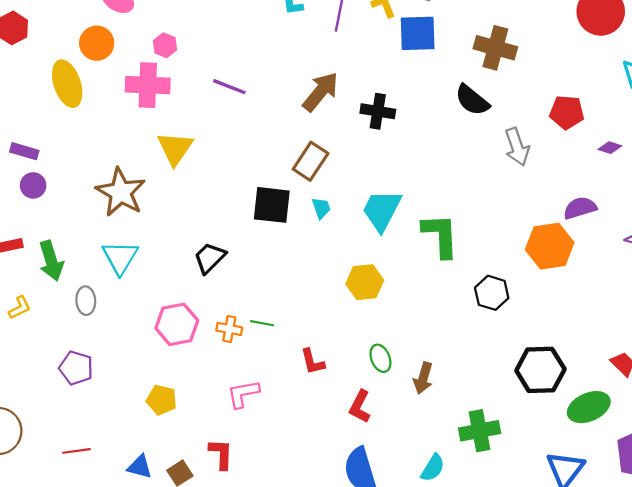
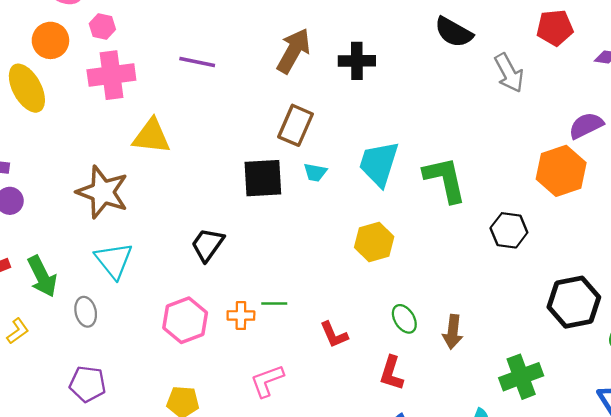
pink hexagon: (165, 45) -> (102, 26), moved
yellow triangle: (175, 148) -> (151, 136), turned -48
cyan trapezoid: (321, 208) -> (315, 172), turned 130

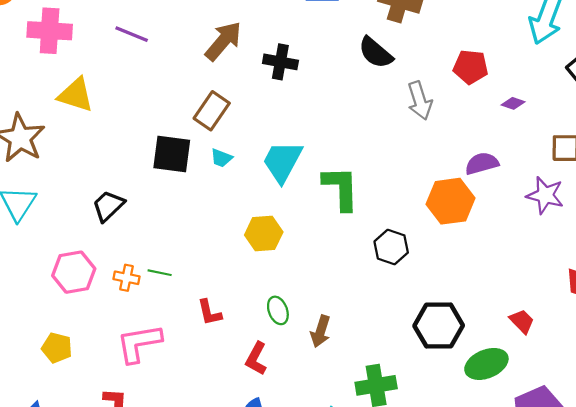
pink L-shape: (267, 381) -> (139, 343), size x1.4

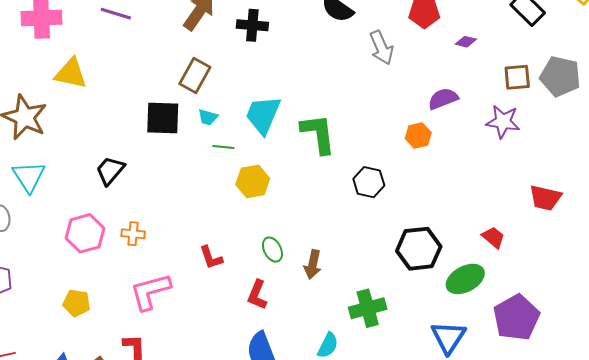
orange hexagon: (450, 201) -> (418, 136), size x0.6
green line: (160, 273) -> (223, 147), moved

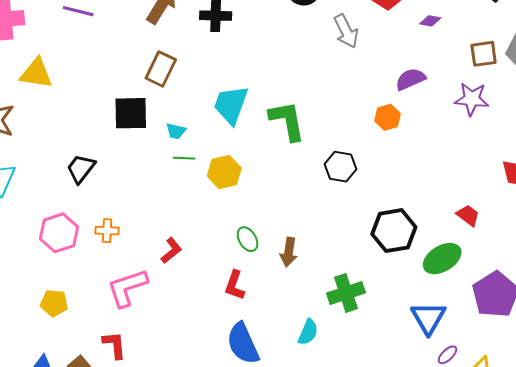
cyan trapezoid: (208, 117) -> (176, 131), moved
green line: (223, 147) -> (184, 158), moved
red L-shape: (211, 258) -> (171, 250), moved, turned -108

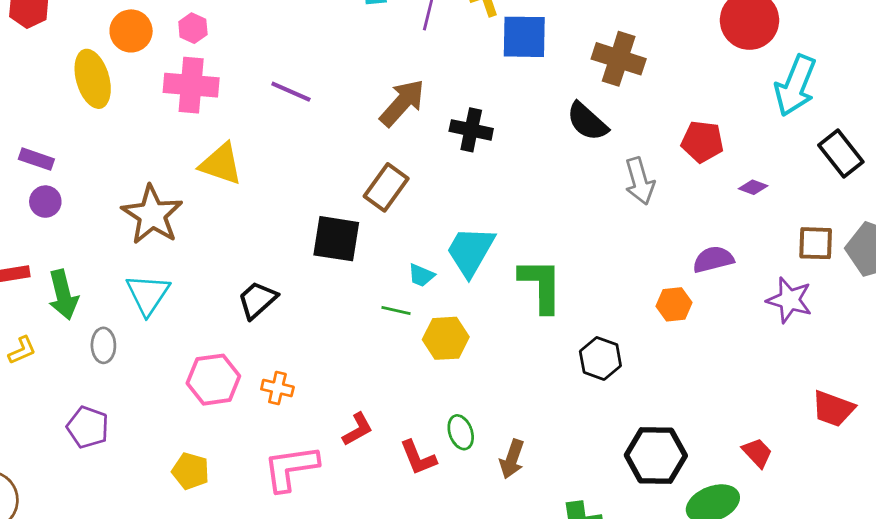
cyan trapezoid: (176, 131) -> (421, 275), moved
red L-shape: (235, 285) -> (418, 458), moved, turned -52

